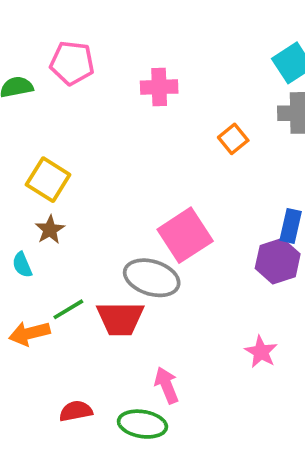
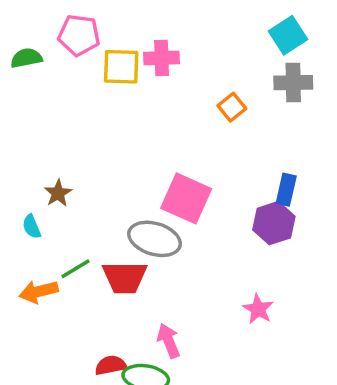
yellow square: (48, 180) -> (121, 67), moved, turned -30
pink square: (185, 235) -> (186, 198), turned -33
red semicircle: (76, 411) -> (111, 365), moved

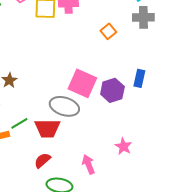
purple hexagon: (274, 223) -> (112, 90), moved
pink arrow: (169, 341) -> (88, 164), moved
red semicircle: (111, 365) -> (42, 160), moved, turned -30

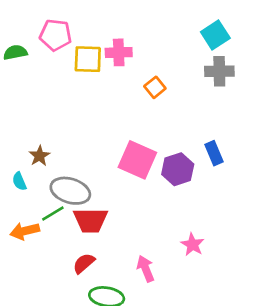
orange square: (108, 31) -> (155, 87), moved
blue rectangle: (139, 78) -> (214, 153), turned -36
gray ellipse: (64, 106) -> (70, 191), moved

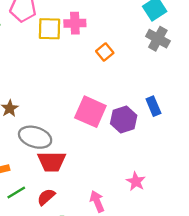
gray cross: (219, 71) -> (158, 39), turned 30
green line: (53, 214) -> (16, 192), moved

